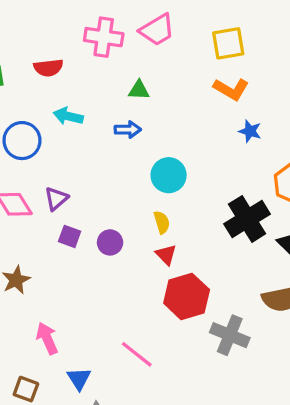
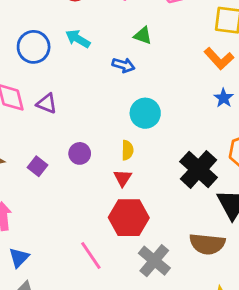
purple triangle: (56, 199) -> (47, 104), turned 45
black cross: (247, 219) -> (199, 169), turned -33
purple square: (70, 236) -> (37, 166), moved
pink line: (137, 354) -> (91, 255), moved

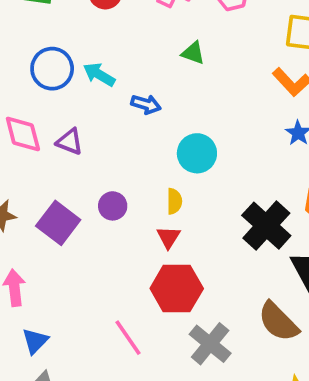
cyan arrow: (78, 39) -> (99, 75), moved
blue arrow: (123, 65) -> (146, 104), moved
purple square: (37, 166) -> (58, 223), size x1.6
brown semicircle: (207, 244) -> (278, 322), turned 40

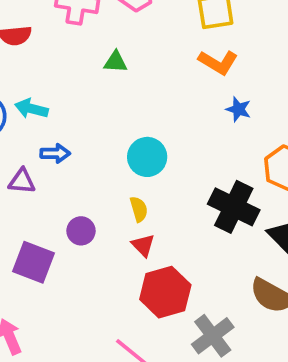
blue arrow: (146, 104) -> (55, 153), moved
gray cross: (210, 344) -> (213, 336), turned 30

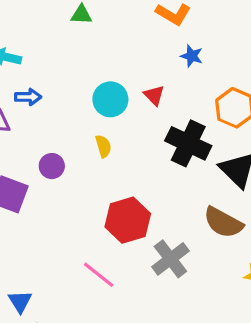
red triangle: (143, 245) -> (154, 95), moved

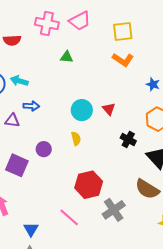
blue star: (192, 56) -> (153, 84), moved
black cross: (188, 143) -> (128, 139), size x0.6
blue triangle: (20, 301) -> (31, 229), moved

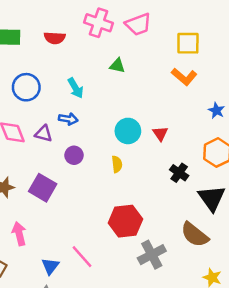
cyan arrow: (19, 81) -> (76, 88), moved, turned -144
purple circle: (44, 149) -> (74, 155), moved
pink line: (69, 217) -> (82, 257), moved

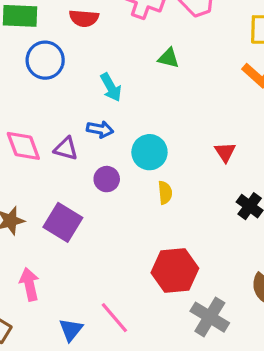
blue circle: (26, 87) -> (45, 60), moved
cyan circle: (128, 131) -> (149, 152), moved
gray cross: (152, 255) -> (210, 317), turned -32

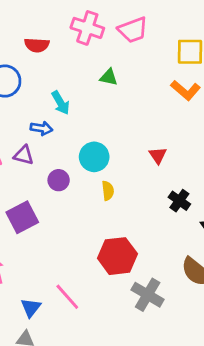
blue arrow: (100, 129) -> (41, 128), moved
purple square: (63, 222) -> (22, 217), turned 32

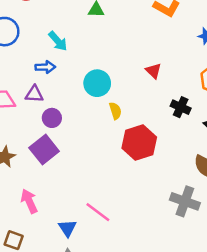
purple circle: (59, 180) -> (52, 118), moved
red hexagon: (117, 256) -> (139, 143), moved
gray cross: (148, 295) -> (185, 201), moved

